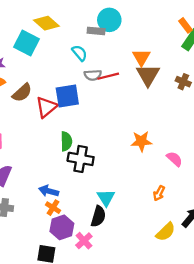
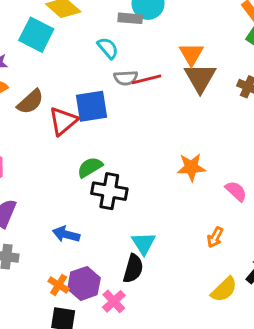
green semicircle: (66, 141) -> (90, 167), turned -120
orange cross: (53, 208) -> (59, 285), moved

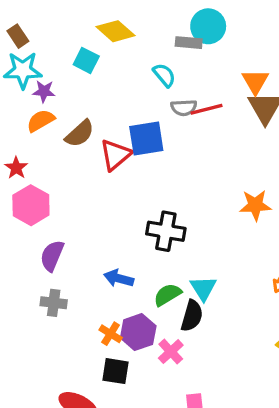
cyan square: (36, 35) -> (86, 60), size x0.7
green semicircle: (90, 167) -> (167, 295), moved

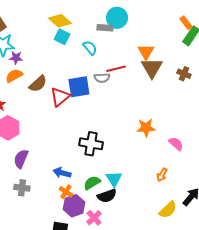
cyan square: (86, 60) -> (62, 37), moved
gray semicircle: (184, 108) -> (102, 78), moved
black semicircle: (192, 316) -> (107, 196), turned 54
orange cross: (111, 334) -> (66, 192), moved

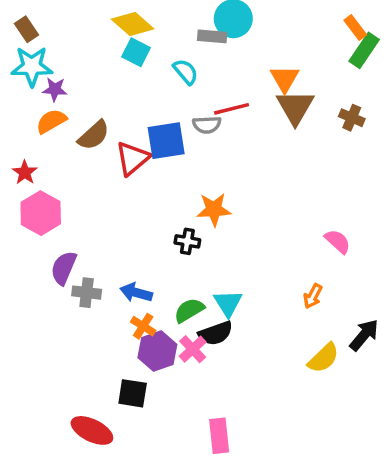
orange star: (146, 128) -> (214, 210), moved
black cross: (91, 144) -> (187, 241), size x0.6
gray cross: (22, 188) -> (87, 293), moved
pink cross: (94, 218) -> (193, 349), moved

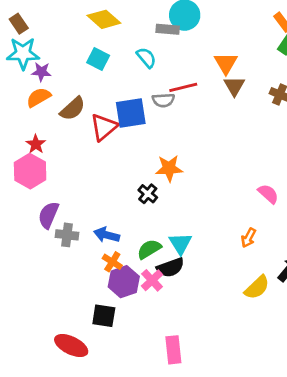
cyan square: (136, 52) -> (98, 59), moved
brown triangle: (295, 107) -> (234, 86), size x0.7
red star: (25, 172) -> (36, 144), moved
black cross: (187, 241) -> (148, 194), turned 30

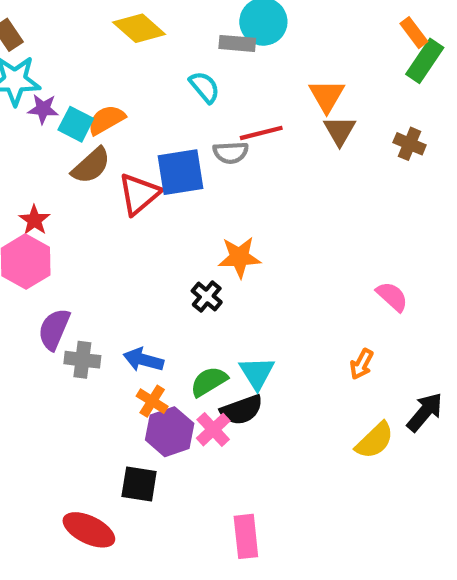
cyan square: (98, 59) -> (76, 124), moved
orange semicircle: (39, 97) -> (106, 120), moved

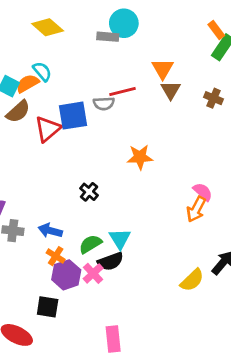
cyan semicircle: (205, 87) -> (42, 71), moved
orange star: (239, 257) -> (140, 157), moved
orange arrow: (362, 364) -> (196, 209), moved, size x1.4

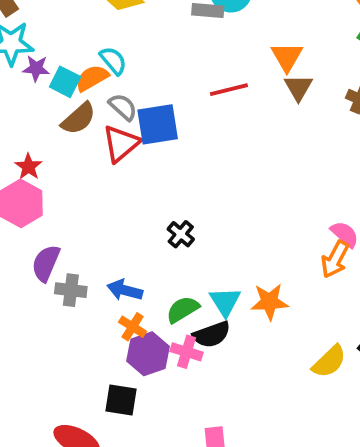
gray semicircle: (104, 104) -> (123, 107), moved, turned -135
orange star: (140, 157) -> (269, 302), moved
pink cross: (93, 273) -> (187, 352), turned -30

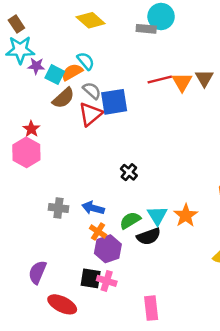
orange triangle: (287, 57) -> (182, 82), moved
purple semicircle: (46, 263) -> (37, 272), moved
orange star: (269, 302) -> (186, 215), turned -30
pink cross: (187, 352) -> (107, 281), moved

